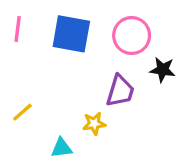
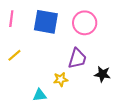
black star: (163, 70) -> (102, 74), moved
yellow line: (22, 112) -> (14, 55), moved

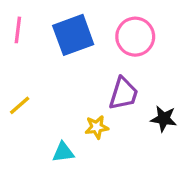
blue square: (46, 22) -> (73, 35), turned -30
yellow line: (14, 55) -> (20, 105), moved

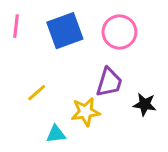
yellow line: (20, 105) -> (37, 93), moved
yellow star: (97, 127) -> (85, 112), size x1.4

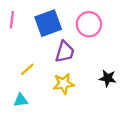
purple trapezoid: (109, 82) -> (65, 52), moved
cyan triangle: (56, 134) -> (21, 100), moved

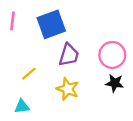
pink circle: (89, 24) -> (112, 55), moved
yellow star: (64, 84) -> (68, 89), turned 30

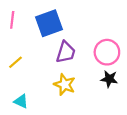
yellow line: (29, 74) -> (16, 62), moved
cyan triangle: (22, 107) -> (21, 101), turned 32

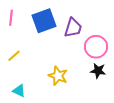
purple trapezoid: (66, 52) -> (73, 28), moved

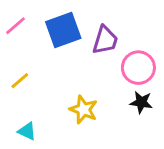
pink line: (11, 18) -> (15, 26), turned 42

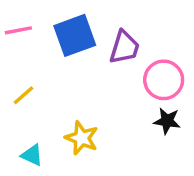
pink line: (15, 26) -> (18, 30), turned 30
yellow star: (83, 110) -> (82, 138), moved

